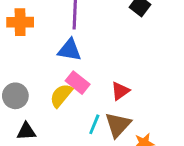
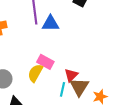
blue triangle: (70, 50) -> (50, 23), moved
red triangle: (120, 91) -> (71, 75), moved

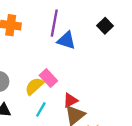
cyan line: (62, 89) -> (41, 109), moved

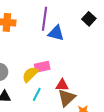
pink rectangle: (48, 78) -> (42, 67), turned -56
red triangle: (70, 100) -> (62, 85), turned 32

